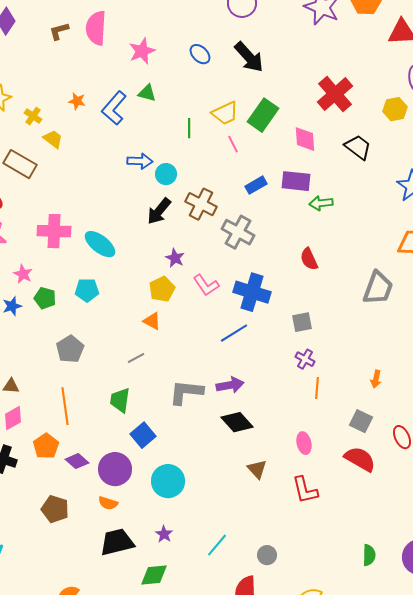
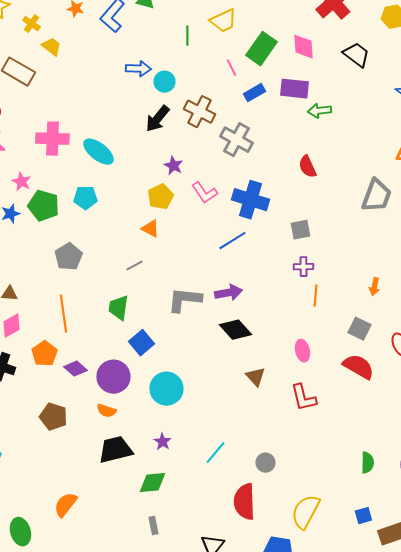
green rectangle: (263, 115) -> (261, 49), moved
pink line: (233, 144) -> (231, 68), moved
green pentagon: (45, 298) -> (43, 206), size x1.4
purple cross: (305, 359) -> (303, 267), turned -30

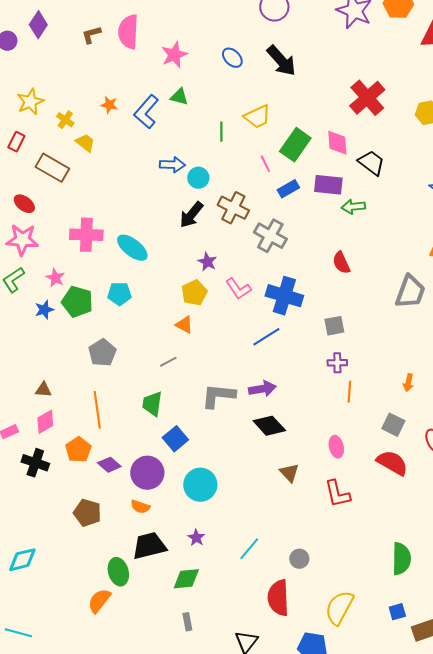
black trapezoid: (356, 55) -> (371, 163), moved
green semicircle: (367, 463) -> (401, 559), size x1.5
green ellipse: (20, 532) -> (118, 572), moved

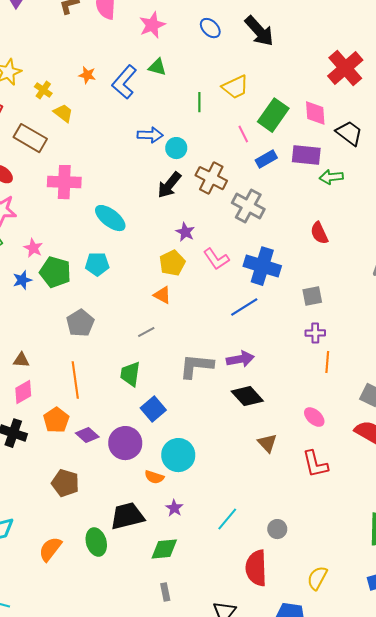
pink cross: (86, 235) -> (64, 182), moved
pink ellipse: (336, 447) -> (314, 417), turned -35
orange semicircle: (140, 507) -> (154, 477), moved
orange semicircle: (99, 601) -> (50, 549), moved
yellow semicircle: (339, 608) -> (317, 578), size x0.7

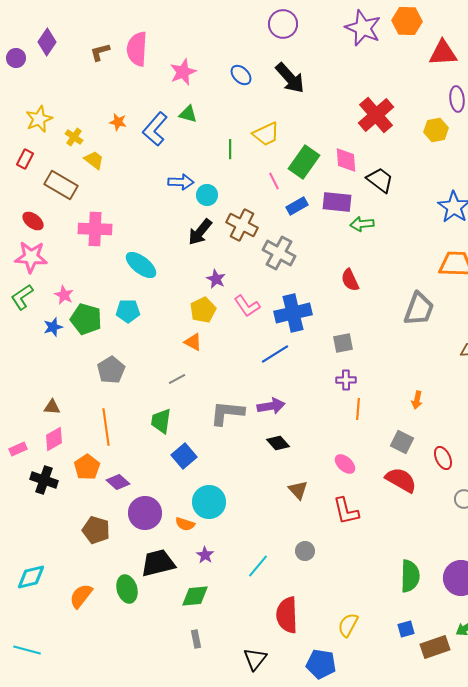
blue cross: (262, 266) -> (293, 313), turned -30
black diamond: (247, 396) -> (278, 443), size x0.7
purple circle: (125, 443) -> (145, 513), moved
gray circle: (277, 529) -> (305, 551), moved

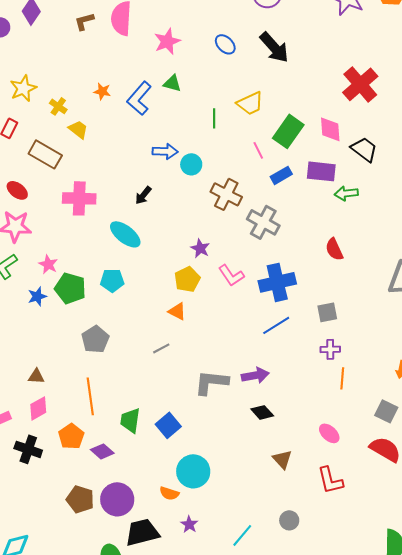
black arrow: (200, 232) -> (143, 195), moved, size x0.7
blue line: (275, 354) -> (276, 325), moved
green trapezoid: (161, 421) -> (130, 420), moved
purple circle: (145, 513) -> (117, 499), moved

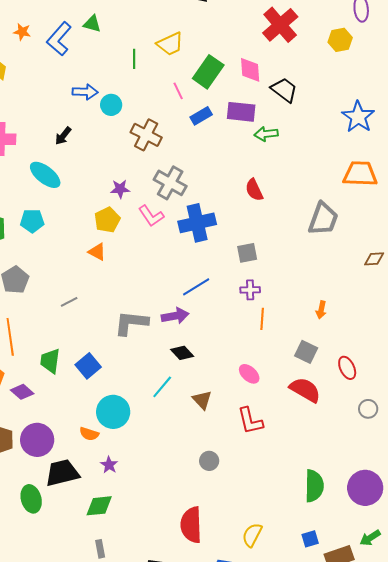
gray cross: (263, 222) -> (170, 183), moved
purple star: (200, 248) -> (120, 189), turned -30
blue line: (276, 325) -> (196, 287), moved
gray line: (161, 348) -> (69, 302), moved
cyan line: (242, 535) -> (162, 387), moved

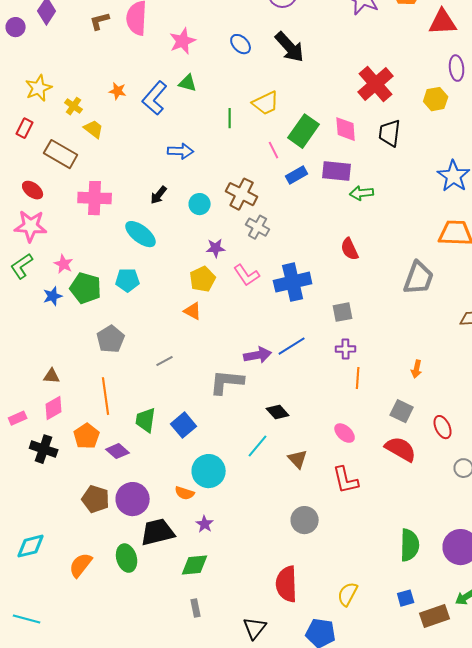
black trapezoid: (284, 90) -> (390, 133), moved, turned -120
cyan circle: (111, 105) -> (200, 204), moved
gray cross: (170, 183) -> (258, 227), moved, size x0.7
purple arrow: (175, 316) -> (258, 355), moved
gray circle: (209, 461) -> (305, 520), size x1.4

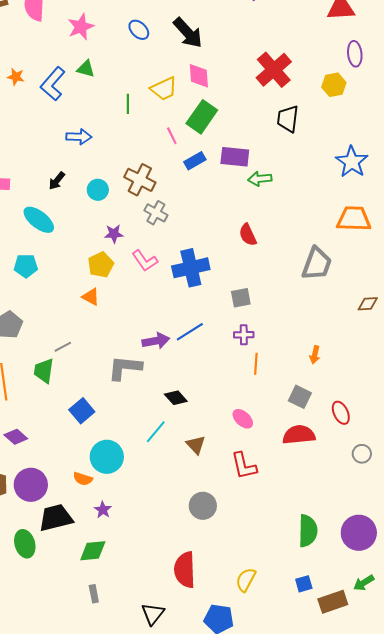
pink diamond: (346, 129) -> (199, 76), moved
green trapezoid: (146, 420) -> (44, 371), moved
red semicircle: (401, 449) -> (299, 435), turned -36

